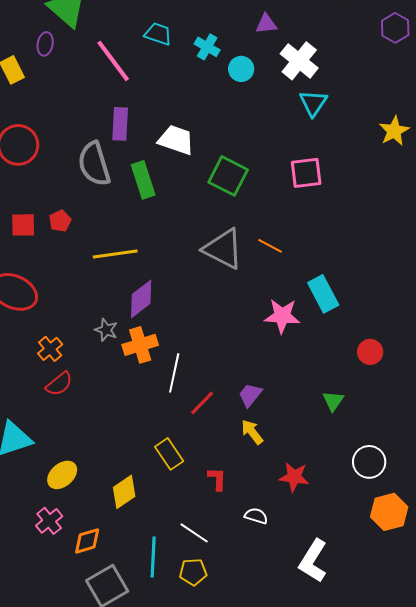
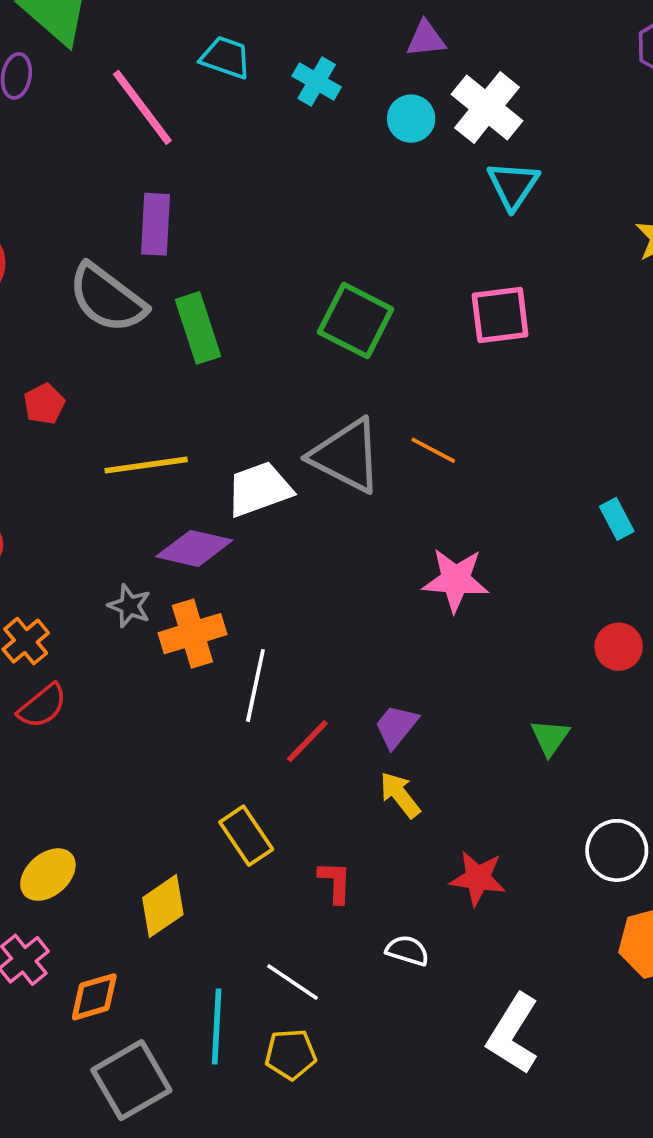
cyan circle: (241, 69) -> (411, 119), moved
white trapezoid: (176, 140) -> (259, 489), moved, turned -39
gray semicircle: (94, 164) -> (107, 298), turned -36
cyan rectangle: (323, 294) -> (617, 519), moved, size x0.6
purple diamond: (141, 299) -> (194, 548), turned 51

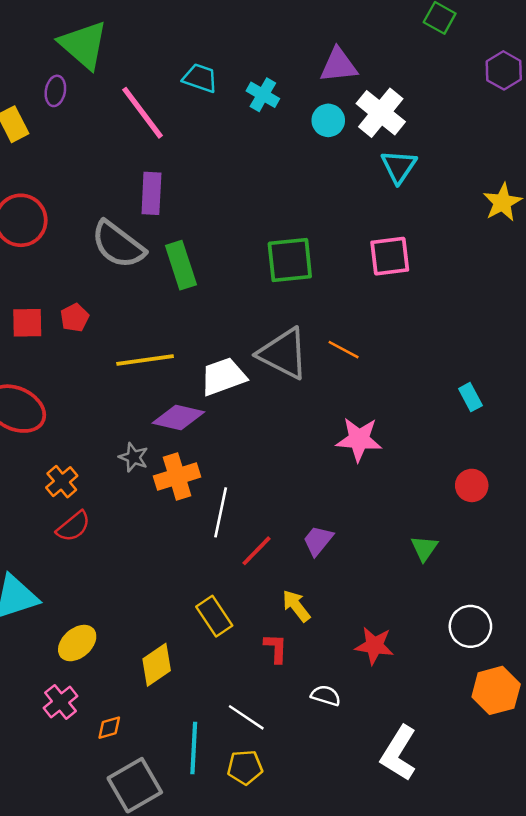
purple triangle: (426, 39) -> (338, 65), size x1.4
green square: (356, 321) -> (290, 260), turned -33
yellow arrow: (400, 795) -> (296, 606), moved
orange diamond: (94, 997) -> (109, 728), size x0.7

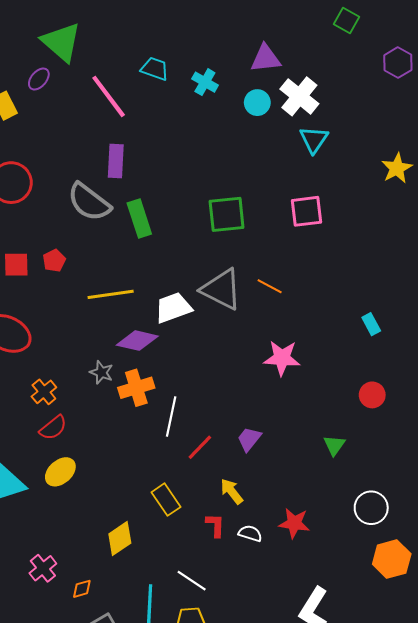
purple ellipse: (55, 91) -> (39, 79), turned 30
yellow ellipse: (77, 643) -> (60, 472), moved
white semicircle: (326, 696) -> (250, 533), moved

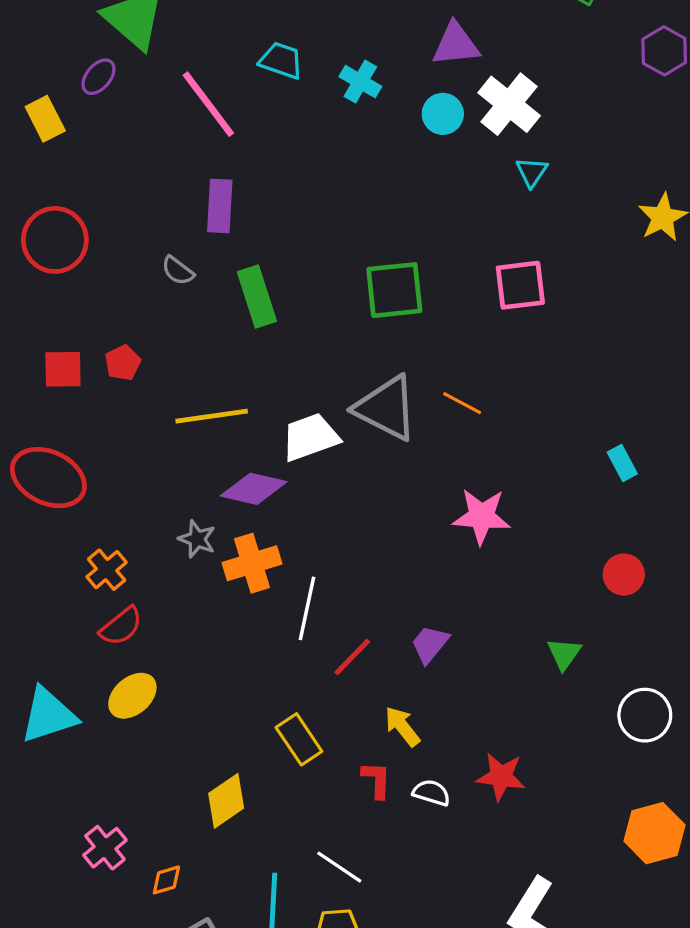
cyan triangle: (314, 140) -> (532, 172), size x0.7
gray semicircle: (89, 202) -> (178, 271), size x0.5
white circle: (371, 508) -> (645, 715), moved

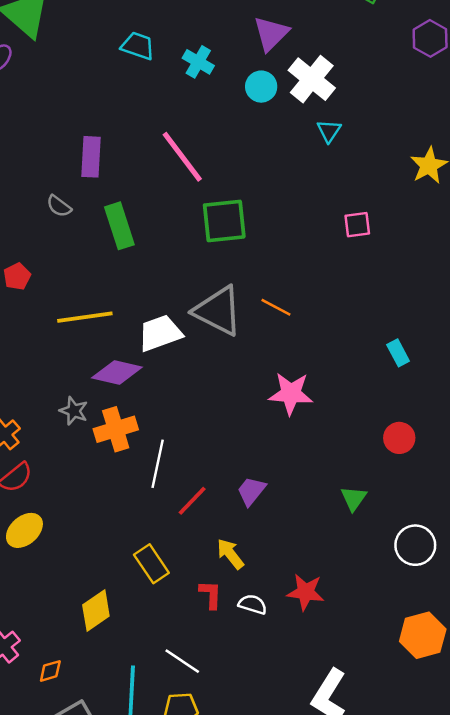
purple triangle: (456, 44) -> (271, 34), turned -39
pink line: (208, 104) -> (182, 157), moved
pink square: (520, 285) -> (357, 225), moved, size x0.7

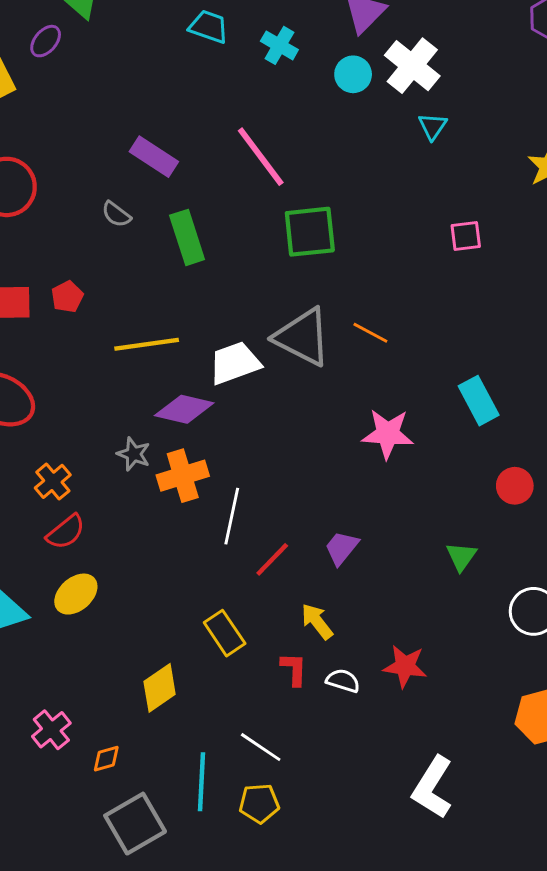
purple rectangle: (91, 157) -> (154, 157), turned -60
cyan rectangle: (398, 353) -> (479, 401), moved, size x1.5

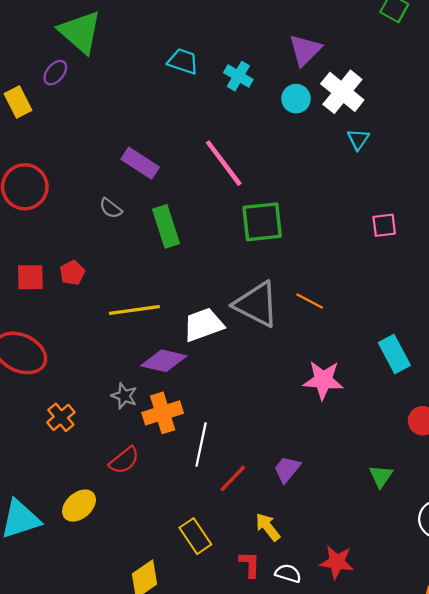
red semicircle: (66, 532) -> (124, 460), moved

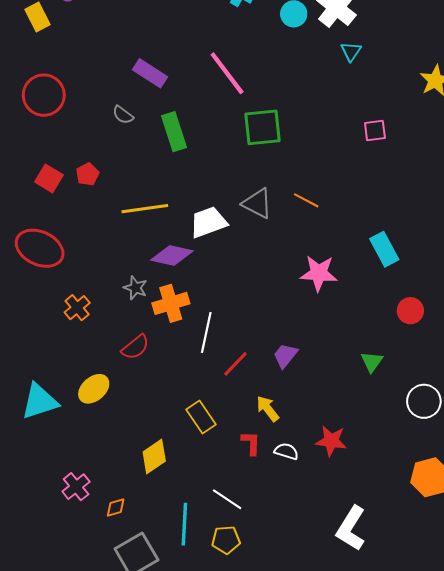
red square: (30, 277) -> (49, 178), turned 32
gray triangle: (256, 304) -> (257, 203), size x0.7

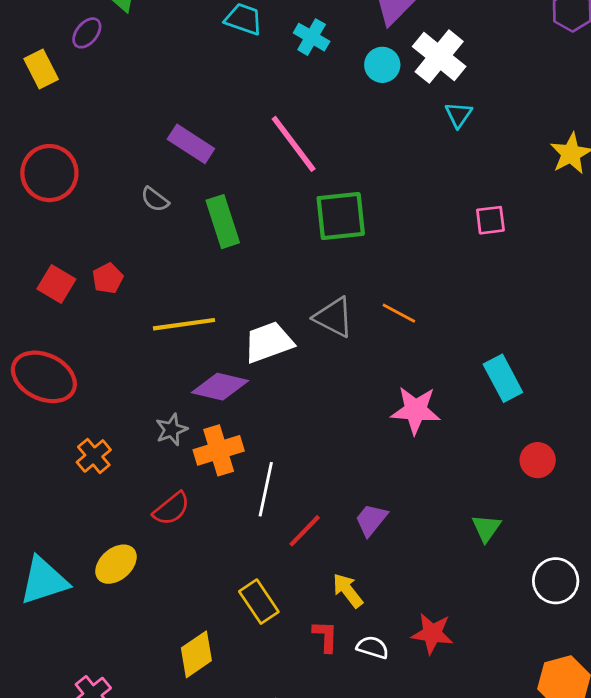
gray star: (135, 288) -> (171, 430), turned 30

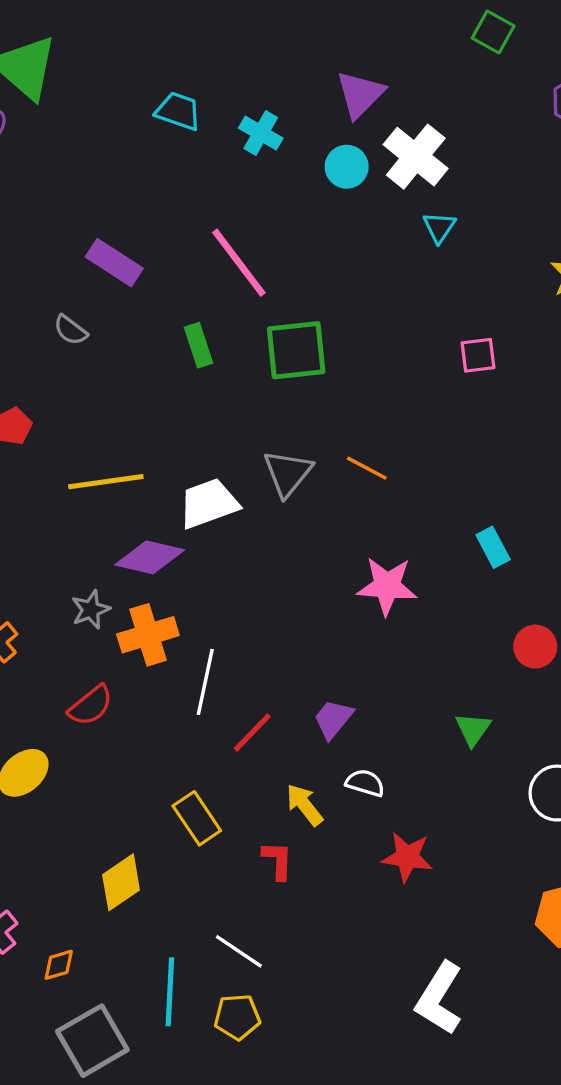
green rectangle: (223, 222) -> (198, 345), moved, size x0.7
gray triangle: (334, 317) -> (288, 473), turned 42
cyan rectangle: (503, 378) -> (493, 547), size x0.7
white semicircle: (373, 647) -> (365, 783), moved

